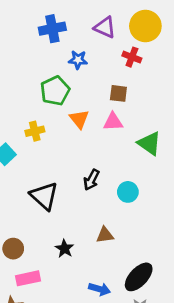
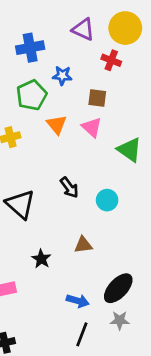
blue cross: (52, 29) -> (30, 48), moved
blue star: (78, 60) -> (62, 76), moved
pink triangle: (113, 122) -> (92, 127), turned 45
black arrow: (91, 180) -> (69, 187), turned -65

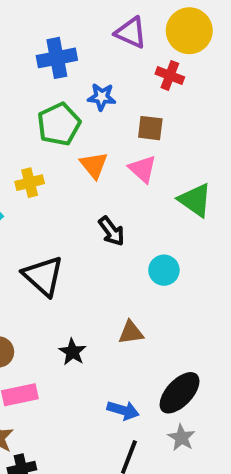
black arrow: (69, 187) -> (111, 231), moved
gray star: (120, 320) -> (181, 438), turned 30

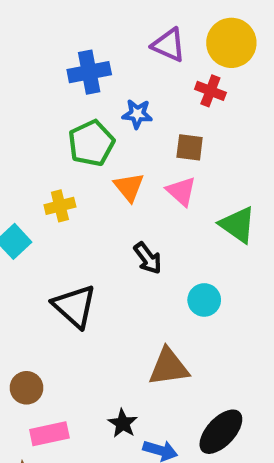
brown triangle: (131, 332) -> (169, 367), size x1.5
black star: (72, 352) -> (123, 423), moved

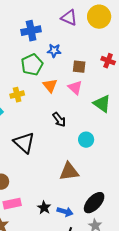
red cross: (210, 91) -> (108, 61), moved
black star: (123, 423) -> (44, 208), moved

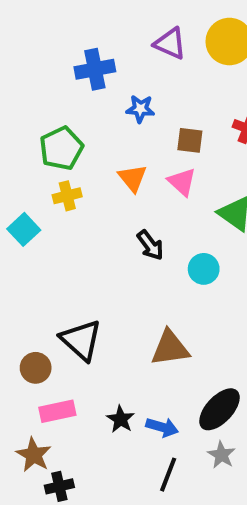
green pentagon: (32, 65) -> (61, 148), moved
cyan circle: (86, 140) -> (204, 269), moved
black triangle: (24, 143) -> (81, 340), moved

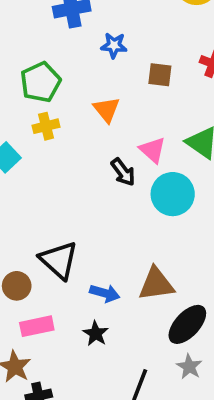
pink triangle: (182, 182) -> (152, 150), moved
cyan circle: (204, 269) -> (173, 194), size x1.5
brown triangle: (170, 348) -> (156, 284), moved
blue arrow: (162, 427) -> (105, 293), moved

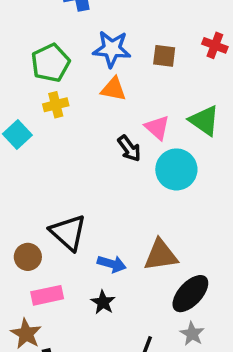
blue star: (114, 45) -> (112, 49), moved, size x1.5
orange triangle: (107, 110) -> (113, 89), turned -40

